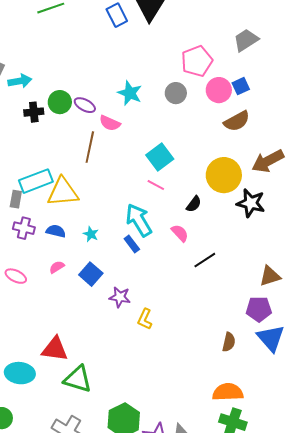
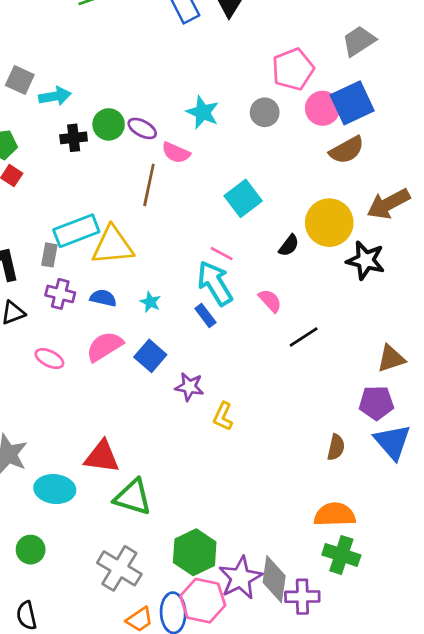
blue square: (241, 86) -> (352, 103), size x1.8
pink line: (156, 185) -> (222, 254), moved
black semicircle: (194, 204) -> (289, 246), moved
pink semicircle: (57, 267) -> (105, 346), size x1.8

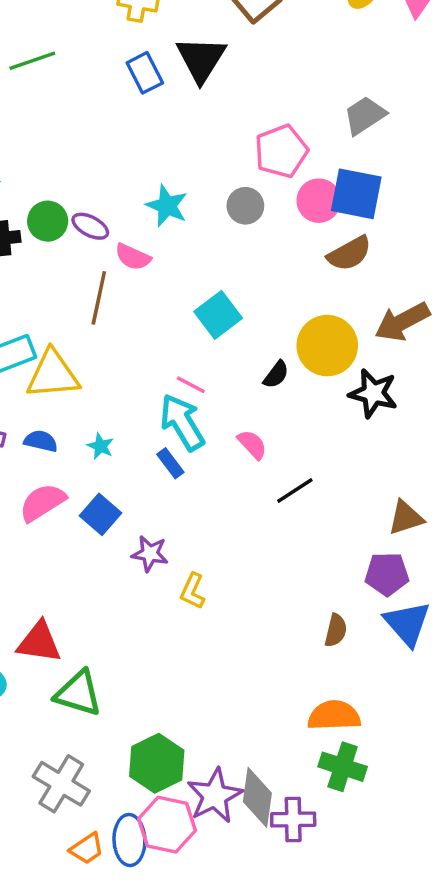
blue square: (352, 103) -> (356, 194), turned 36

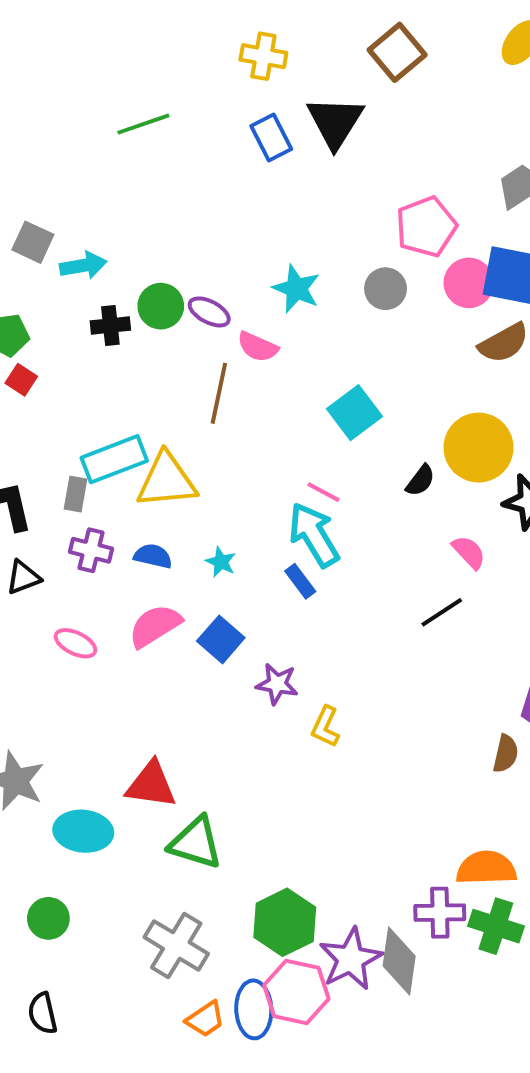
pink semicircle: (252, 444) -> (469, 552), moved
brown semicircle: (336, 630) -> (506, 754), moved
purple cross: (293, 820) -> (440, 913), moved

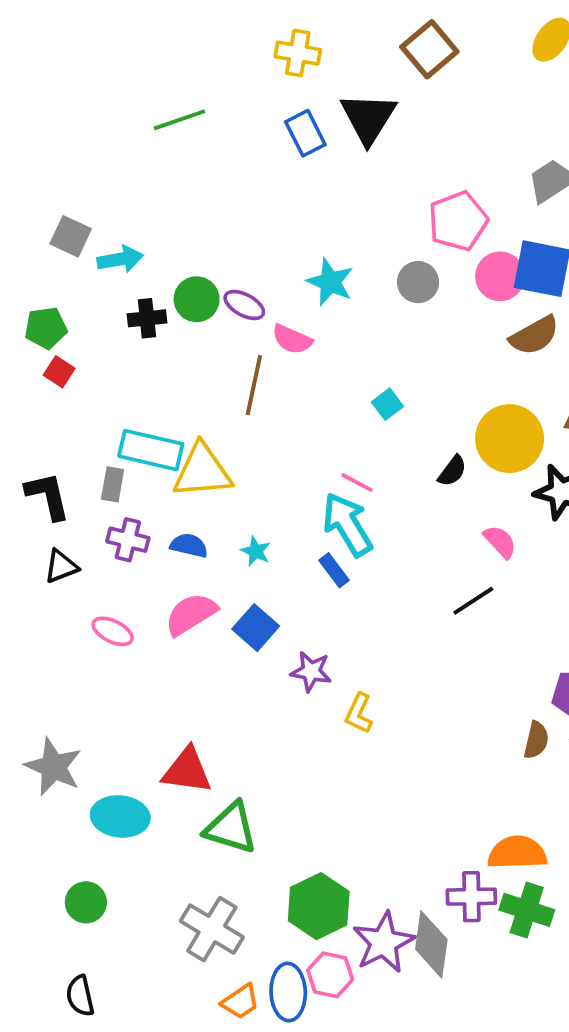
cyan square: (355, 413) -> (387, 404), size x0.6
cyan rectangle: (114, 459) -> (151, 450), turned 34
pink hexagon: (296, 992) -> (330, 975), size x0.7

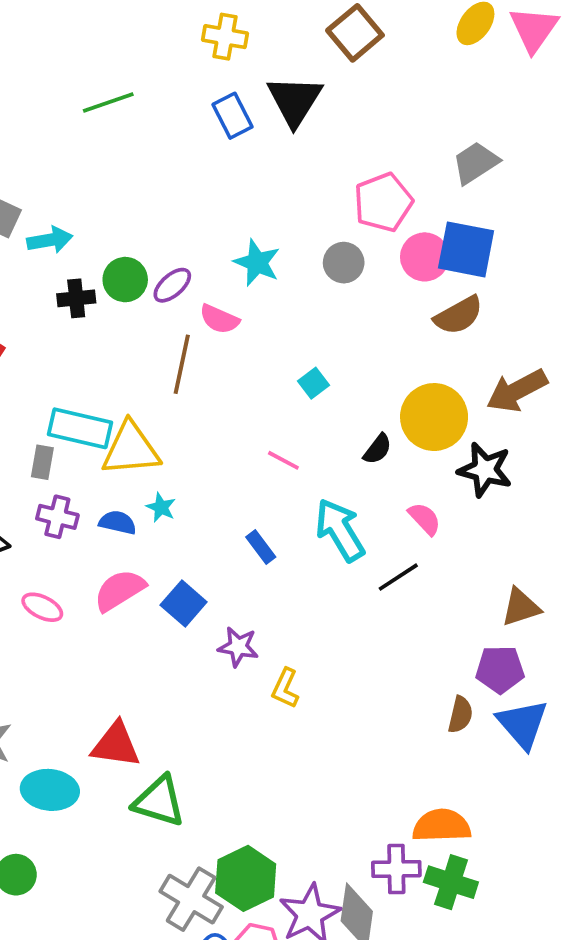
purple ellipse: (244, 305) -> (172, 285), turned -69
cyan arrow: (347, 524) -> (340, 530), moved
cyan star: (256, 551) -> (161, 507), moved
gray cross: (212, 929) -> (191, 899), moved

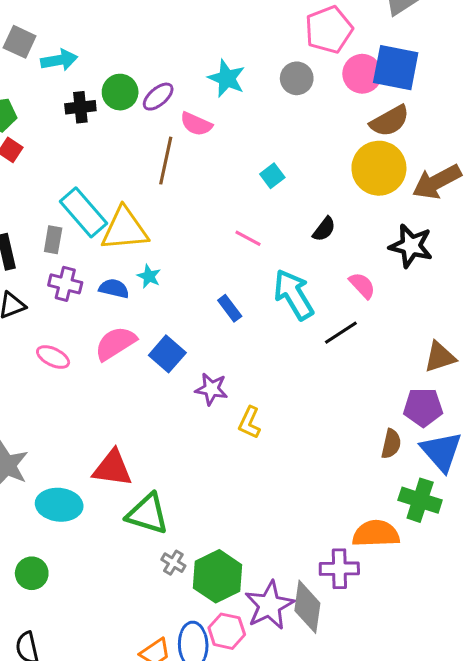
yellow circle: (434, 417) -> (379, 168), moved
cyan rectangle: (80, 428) -> (83, 212), turned 36
green cross: (451, 882) -> (420, 500), moved
gray cross: (191, 899) -> (173, 563), moved, size x0.5

